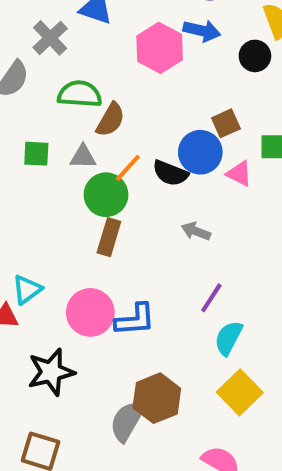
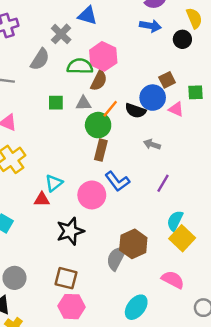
pink hexagon: (160, 48) -> (103, 56), moved
blue L-shape: (135, 320) -> (117, 181), moved, turned 60
cyan semicircle: (228, 338) -> (175, 221), moved

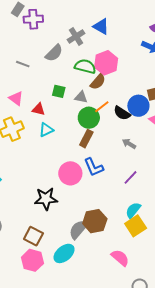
cyan triangle: (54, 183) -> (46, 130), moved
red triangle: (42, 199) -> (38, 109), moved
cyan ellipse: (136, 307) -> (64, 253), moved

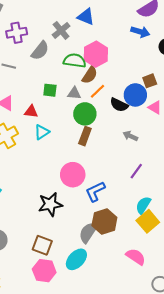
purple cross: (33, 19) -> (17, 33), moved
orange line: (102, 107) -> (97, 91), moved
blue L-shape: (94, 167) -> (95, 191), moved, turned 95

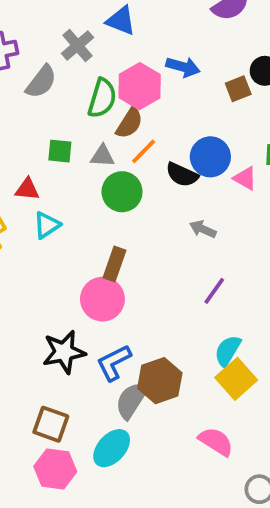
blue arrow: (140, 32) -> (183, 67), moved
green semicircle: (75, 61) -> (102, 98), turned 100
brown square: (150, 81) -> (238, 89), moved
brown rectangle: (85, 136) -> (115, 264), moved
blue L-shape: (95, 191) -> (114, 363), moved

